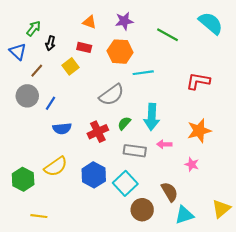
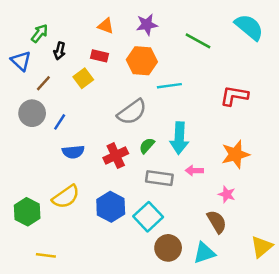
brown semicircle: (170, 192) -> (217, 222), moved
cyan triangle: (184, 215) -> (204, 253), moved

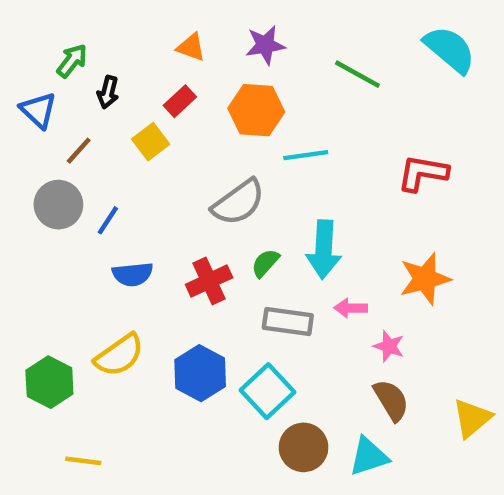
red rectangle: (99, 56) -> (180, 101), turned -56
pink star: (227, 194) -> (389, 346), moved
yellow triangle: (262, 247) -> (472, 418), moved

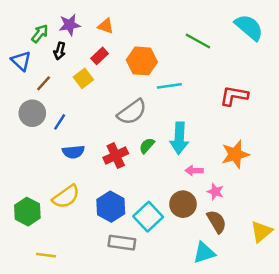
purple star: (265, 45) -> (70, 25), moved
gray rectangle: (288, 321) -> (122, 243), moved
brown circle: (304, 447) -> (183, 204), moved

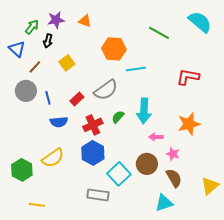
red rectangle: (100, 56) -> (77, 99), moved
blue line: (60, 122) -> (48, 98), turned -48
blue hexagon: (111, 207) -> (93, 153), moved

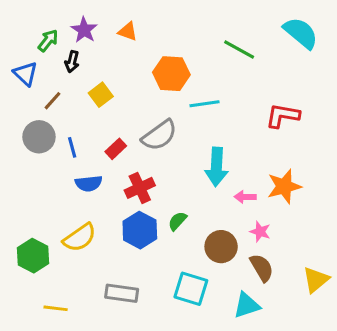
purple star: (56, 20) -> (84, 30), turned -30
green semicircle: (118, 117) -> (177, 221), moved
pink arrow: (156, 137) -> (245, 197), moved
cyan square: (119, 174) -> (191, 289), moved, turned -30
gray rectangle: (98, 195) -> (122, 293), moved

